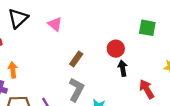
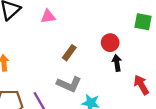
pink triangle: (55, 24) -> (48, 16), turned -49
gray L-shape: (76, 90) -> (69, 84), turned 85

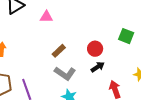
black arrow: (117, 63) -> (98, 67), turned 56
gray L-shape: (69, 84) -> (65, 73), moved

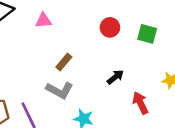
red circle: (95, 49) -> (110, 27), moved
gray L-shape: (65, 73) -> (60, 90), moved

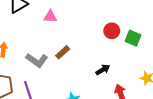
red circle: (110, 27) -> (112, 31), moved
gray L-shape: (60, 90) -> (37, 60), moved

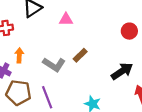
black arrow: (103, 70) -> (122, 71), size x1.5

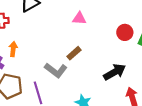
pink triangle: (66, 19) -> (79, 18), moved
gray L-shape: (54, 65) -> (56, 70), moved

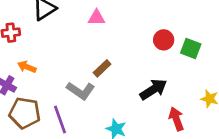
pink triangle: (79, 18) -> (97, 18), moved
orange arrow: (13, 49) -> (27, 67), turned -72

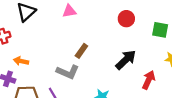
green square: (191, 48) -> (160, 30), moved
red arrow: (176, 119) -> (149, 80), turned 54

